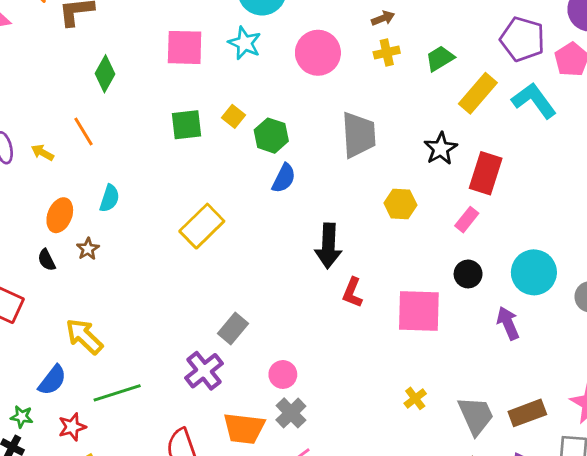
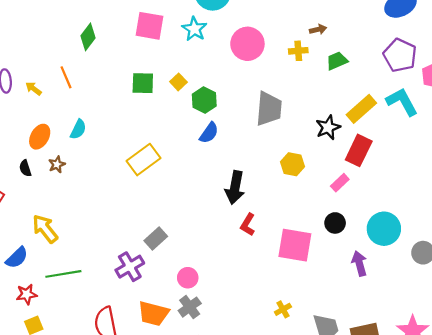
brown arrow: (383, 18) -> (318, 29), moved
yellow rectangle: (478, 93) -> (361, 109), moved

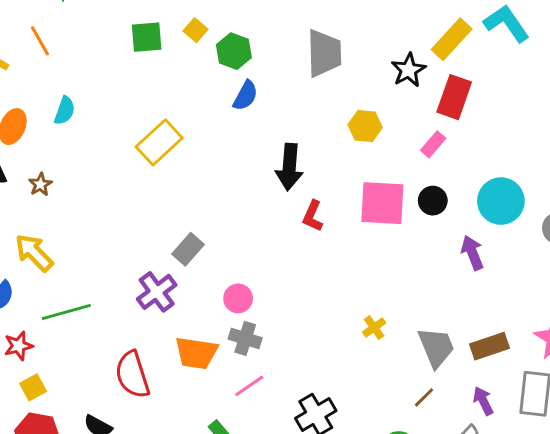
brown star: (57, 164) -> (40, 184), moved
pink square: (295, 245) -> (382, 203), moved
gray cross: (190, 307) -> (245, 338), turned -30

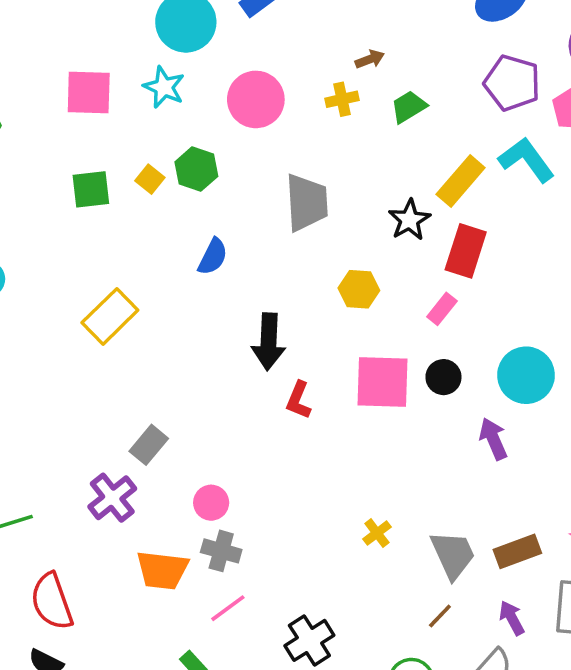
green hexagon: (234, 51) -> (196, 169), moved
red semicircle: (132, 375) -> (52, 601), moved

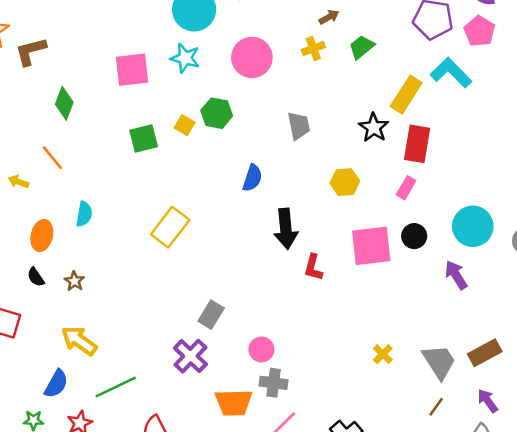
gray trapezoid: (307, 202) -> (299, 126), size x0.7
blue semicircle: (213, 257) -> (252, 178), moved

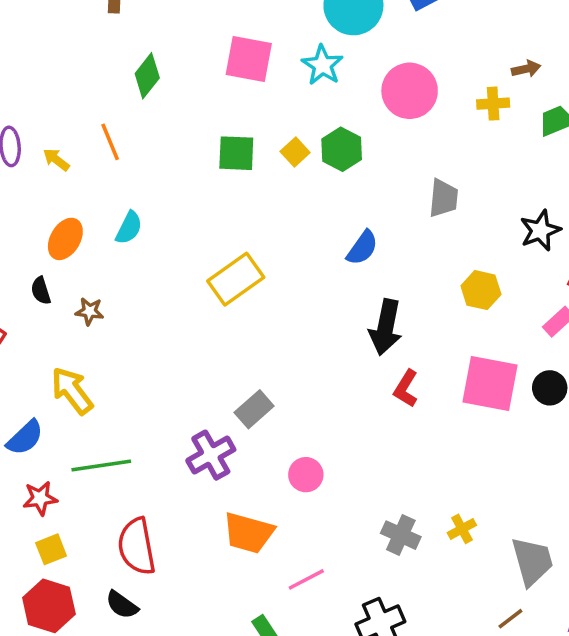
brown star: (74, 281) -> (90, 311), turned 30
gray cross: (274, 383) -> (401, 535), moved

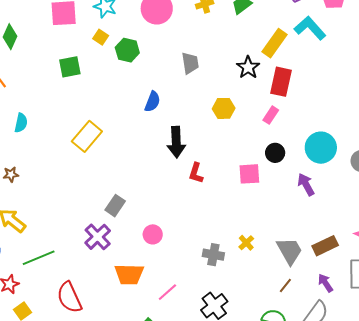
yellow square: (295, 152) -> (101, 37), moved
pink square: (490, 384) -> (249, 174), moved, size x0.7

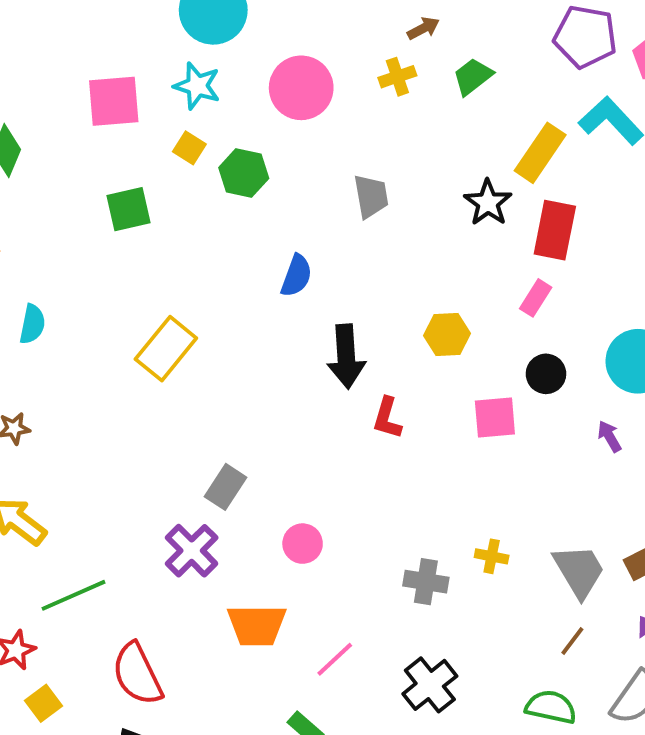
yellow hexagon: (224, 108) -> (447, 334), moved
purple arrow: (306, 185) -> (610, 436), size x0.7
yellow cross: (246, 243) -> (492, 556), turned -35

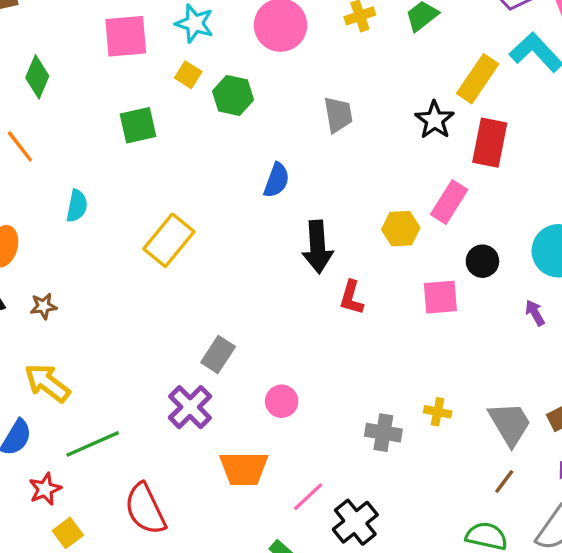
pink rectangle: (536, 298) -> (449, 202), moved, size x1.4
cyan semicircle: (32, 324) -> (77, 206), moved
black cross: (430, 685) -> (355, 522), moved

